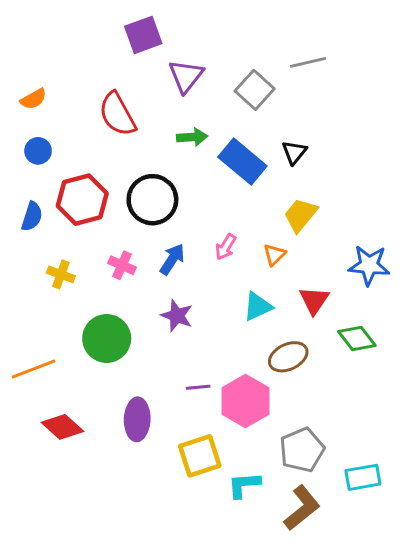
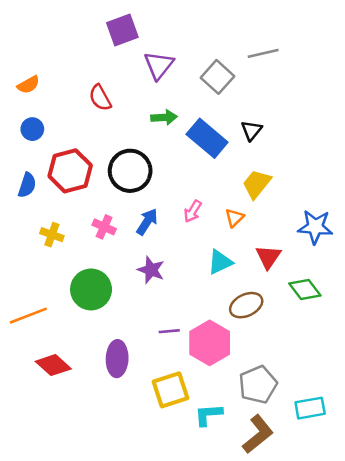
red semicircle: (117, 114) -> (100, 98), size x0.7

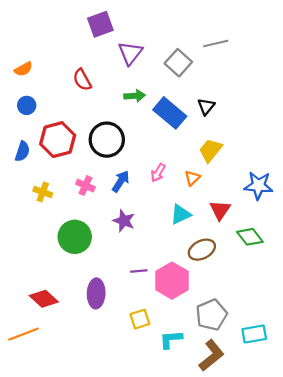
orange line: (28, 316) -> (23, 334), moved
yellow square: (171, 390) -> (140, 319), size x0.7

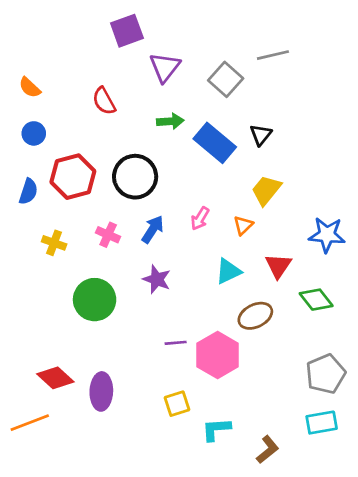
orange semicircle: (23, 69) -> (30, 87), turned 72
purple ellipse: (96, 293) -> (101, 391), moved
gray pentagon: (211, 315) -> (326, 374), moved
brown L-shape: (211, 355) -> (267, 450), size x0.7

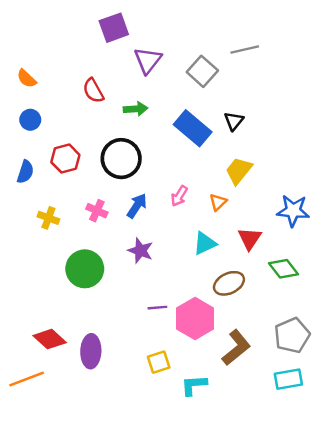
green arrow: (170, 121) -> (136, 109), moved
red hexagon: (73, 177) -> (65, 159), size x0.7
brown L-shape: (267, 450) -> (236, 348), moved, size x1.4

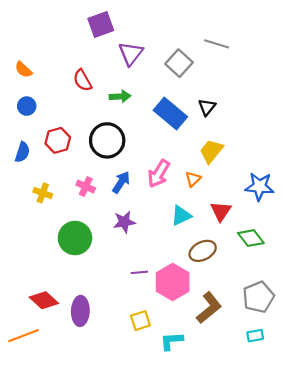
gray line: (245, 49) -> (217, 44), turned 30
pink arrow: (179, 196) -> (159, 174), size x1.5
purple star: (141, 251) -> (124, 222), turned -30
cyan rectangle: (288, 379) -> (255, 336), size x0.7

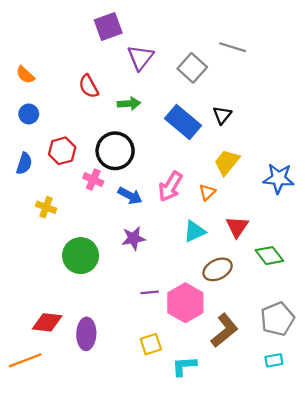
blue arrow: (121, 182) -> (130, 196), turned 85
pink cross: (86, 187) -> (93, 180), moved
blue star: (259, 187) -> (279, 178), moved
red diamond: (44, 300) -> (47, 322), turned -36

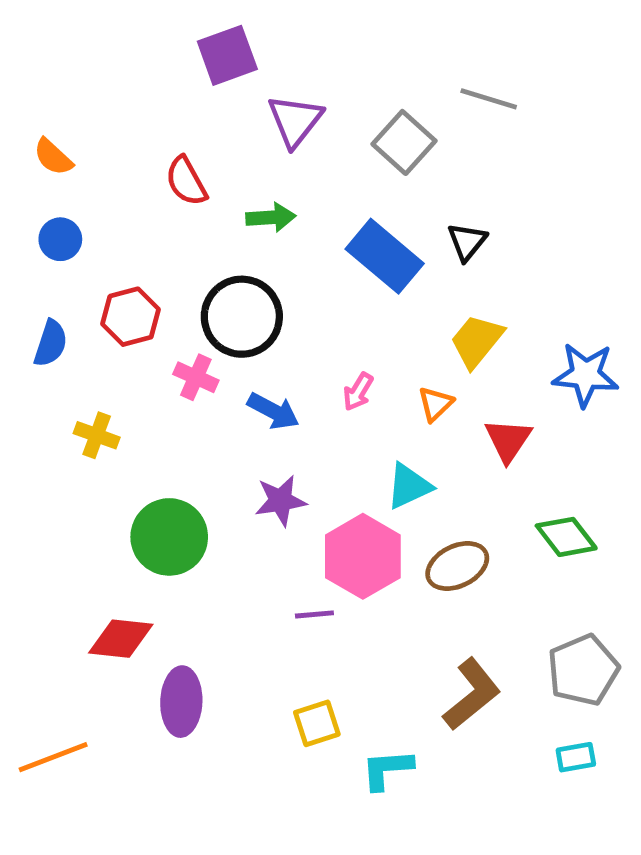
pink arrow: (170, 186) -> (358, 392), size x0.6
red triangle: (237, 227) -> (508, 440), moved
pink hexagon: (185, 303) -> (363, 556), moved
red diamond: (47, 322) -> (121, 639), moved

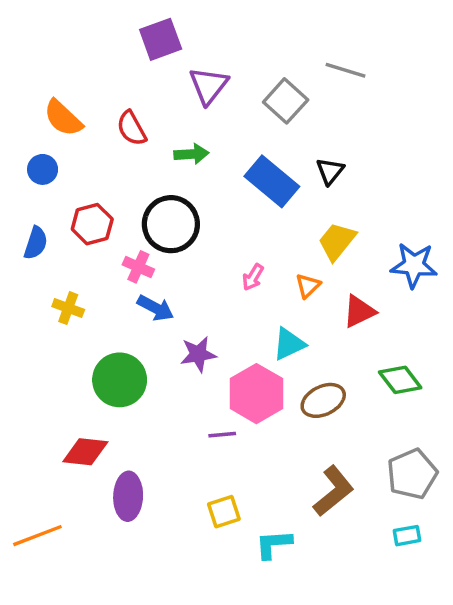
orange semicircle: (53, 157) -> (63, 118), moved, size x1.4
blue arrow: (273, 411) -> (155, 308), moved
red triangle: (508, 440) -> (359, 311), turned 30

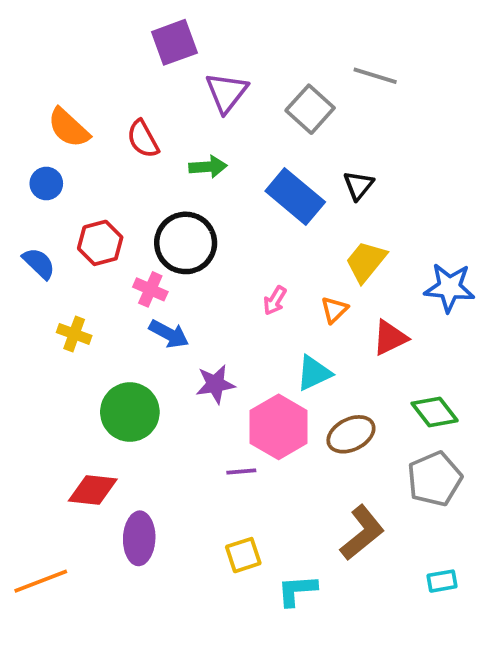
blue semicircle: (36, 243) -> (39, 263), turned -64
gray pentagon: (412, 474) -> (435, 479), moved

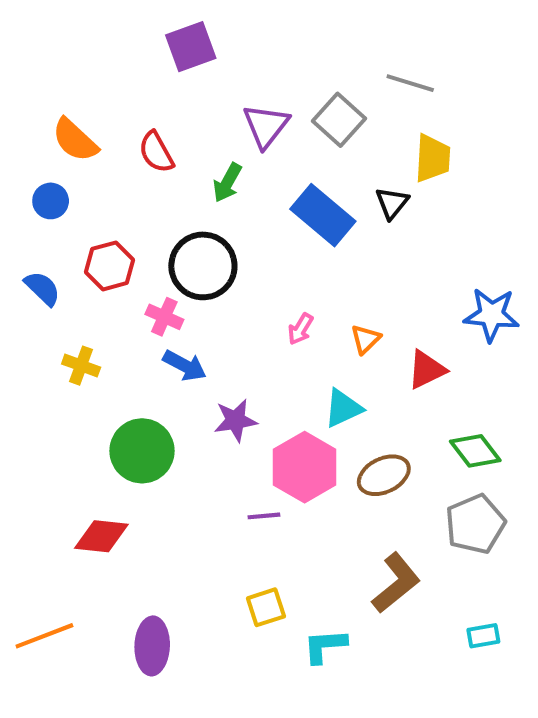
purple triangle: (226, 92) -> (266, 126), moved
green arrow: (208, 167) -> (227, 183), turned 123
yellow trapezoid: (366, 262) -> (433, 158), moved, turned 144
purple ellipse: (139, 538) -> (152, 646), moved

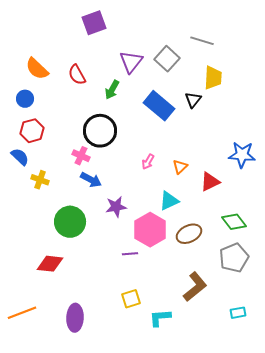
red hexagon: (109, 266) -> (32, 131), moved
blue semicircle: (42, 288) -> (20, 157), moved

